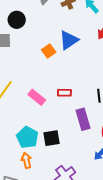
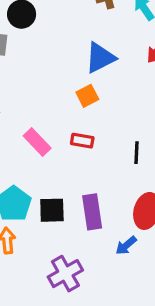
orange square: (49, 51) -> (87, 96), moved
purple rectangle: (83, 119) -> (92, 212), moved

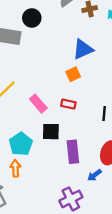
black square: (52, 210) -> (51, 132), moved
purple cross: (65, 274) -> (71, 199), moved

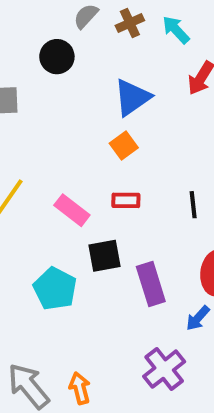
black circle: (32, 18) -> (57, 57), moved
orange arrow: (15, 168) -> (80, 388), moved

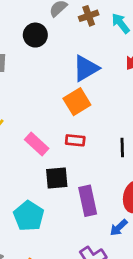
orange square: (124, 146) -> (77, 102), size x1.4
cyan pentagon: (55, 289) -> (29, 216), moved

